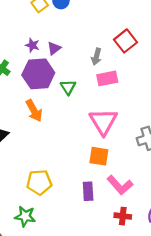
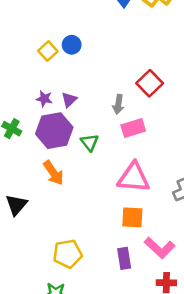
pink triangle: (103, 122) -> (134, 178), turned -48

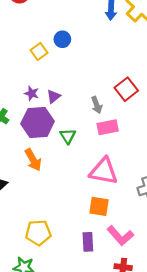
blue circle: (72, 45) -> (62, 39), moved
gray arrow: (118, 104) -> (97, 105), turned -35

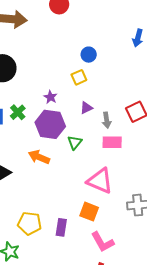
yellow square: (39, 51) -> (79, 77), moved
purple triangle: (54, 96) -> (86, 108), moved
orange arrow: (33, 160) -> (39, 157), turned 130
purple rectangle: (88, 242) -> (61, 227), moved

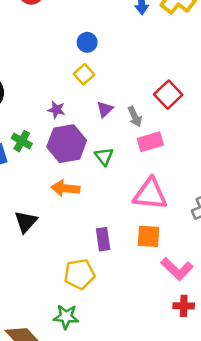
purple rectangle: (61, 227) -> (103, 239), moved

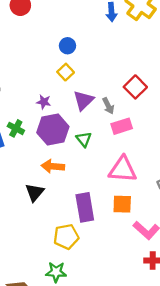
purple triangle: (105, 109) -> (84, 100), size x1.5
black triangle: (26, 222) -> (35, 192), moved
purple rectangle: (103, 239) -> (85, 207), size x1.5

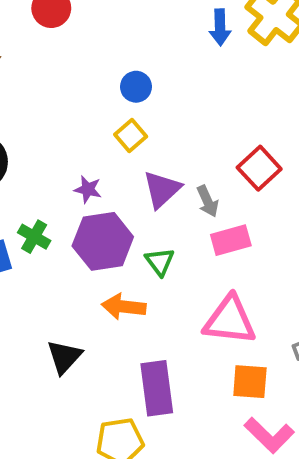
orange arrow: (53, 166) -> (124, 307), moved
orange square: (122, 204) -> (250, 382), moved

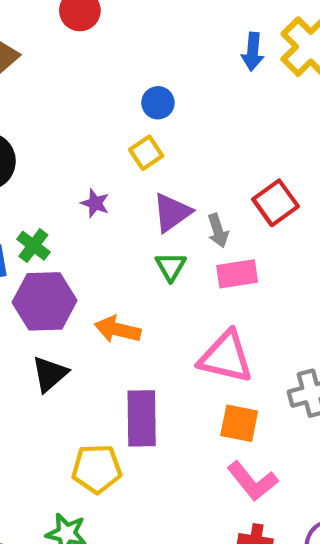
purple hexagon: (103, 241) -> (45, 301), moved
green triangle: (160, 262) -> (171, 266), moved

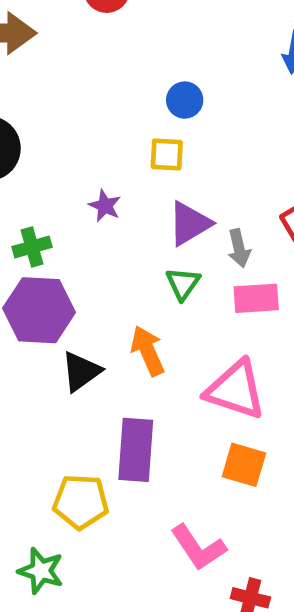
yellow square: (146, 153) -> (167, 155), turned 32
green cross: (33, 246) -> (32, 247), turned 32
orange arrow: (118, 329) -> (148, 351), moved, turned 48
black triangle: (50, 374) -> (81, 371), moved
pink L-shape: (252, 481) -> (198, 547), moved

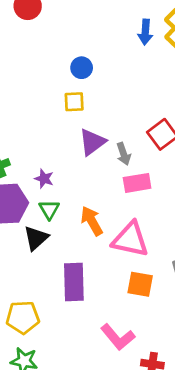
purple star: (105, 206) -> (44, 179), moved
green triangle: (183, 284) -> (49, 210), moved
orange arrow: (148, 351) -> (92, 221), moved
yellow pentagon: (81, 502) -> (23, 317), moved

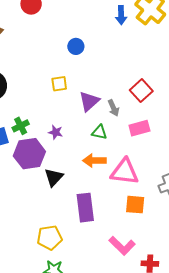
yellow square: (74, 102) -> (59, 84), moved
pink rectangle: (137, 183) -> (139, 128), moved
green triangle: (49, 210) -> (99, 132), moved, turned -42
orange arrow: (92, 221) -> (94, 161), turned -55

